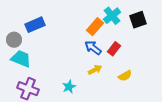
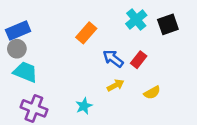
blue rectangle: (35, 25) -> (18, 30), moved
orange rectangle: (95, 27) -> (86, 33), moved

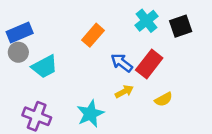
red rectangle: (139, 60) -> (149, 64), size x1.5
cyan trapezoid: (25, 72) -> (44, 67), moved, turned 130
cyan star: (84, 106) -> (90, 114), size x1.5

